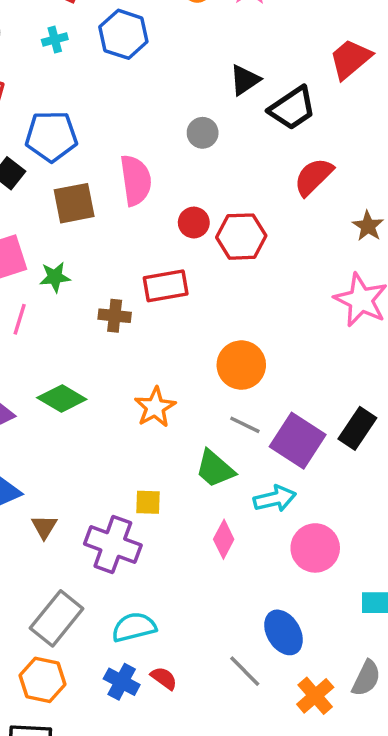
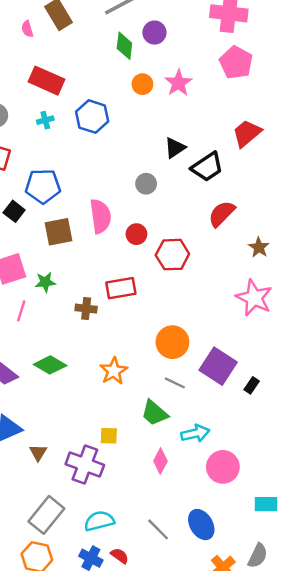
red circle: (194, 223) -> (136, 234), moved
black rectangle: (357, 428) -> (252, 385), size x0.6
purple square: (298, 441) -> (218, 366), moved
gray line: (245, 671) -> (158, 529), moved

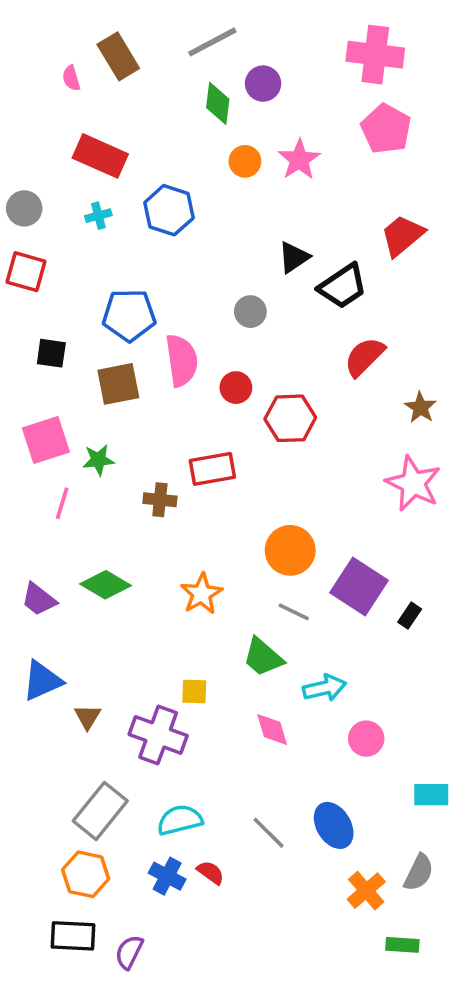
blue pentagon: (43, 186) -> (129, 315), moved
black square: (14, 211) -> (51, 353), turned -30
pink diamond: (160, 461) -> (272, 730), turned -45
pink circle: (223, 467) -> (366, 739), size x0.7

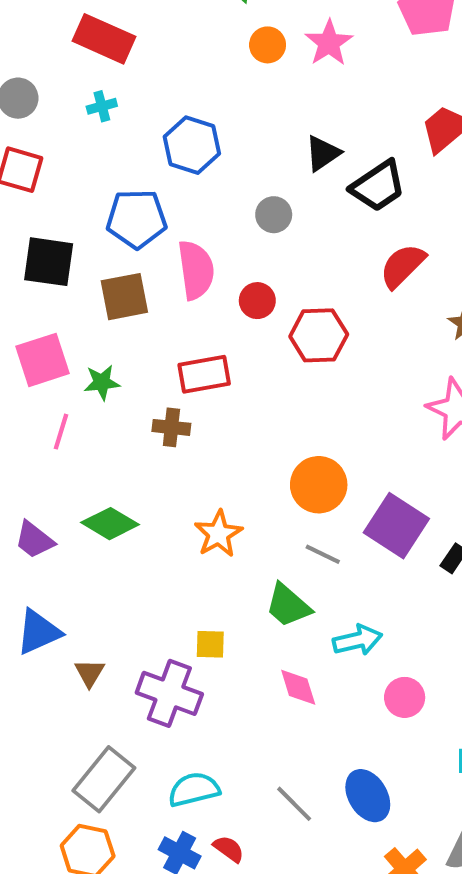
blue hexagon: (169, 210) -> (192, 145), moved
black square: (51, 353) -> (49, 262), size x1.5
red rectangle: (212, 469) -> (204, 374), moved

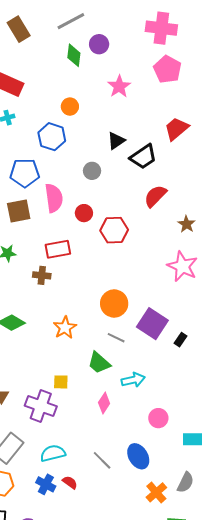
orange circle: (268, 45) -> (70, 107), moved
pink diamond: (298, 687) -> (104, 403), turned 50
pink circle: (405, 697) -> (158, 418), moved

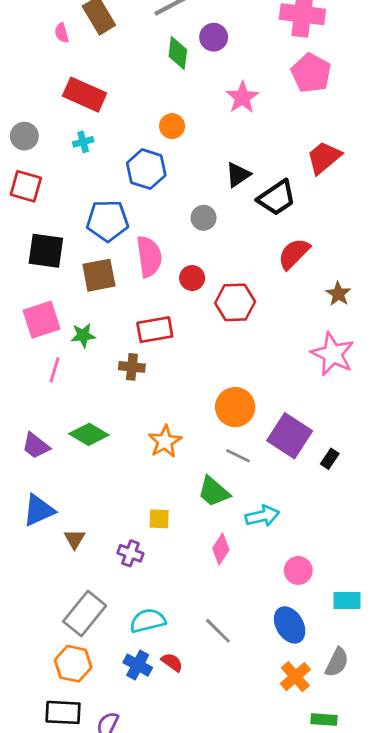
purple cross: (41, 406) -> (130, 553), size x0.6
blue ellipse: (138, 456) -> (290, 625), moved

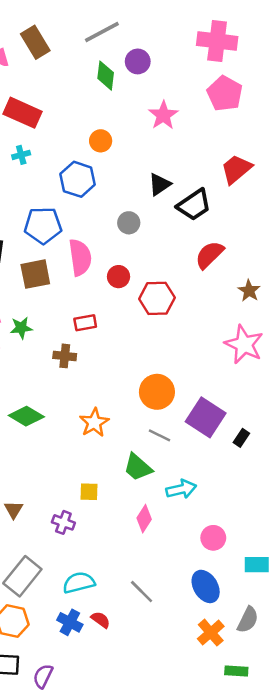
red rectangle: (155, 330) -> (85, 323), size x0.7

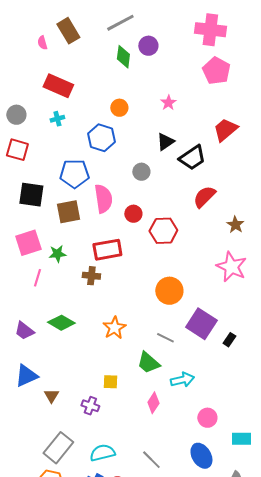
pink star: (163, 115) -> (168, 103), moved, size x0.7
red rectangle: (85, 323) -> (107, 250), size x1.6
orange circle: (157, 392) -> (169, 291), moved

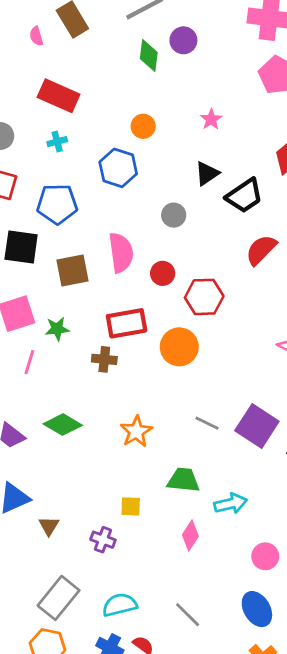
blue pentagon: (74, 174) -> (57, 204), moved
orange circle: (169, 291) -> (179, 347), moved
gray line: (165, 338) -> (207, 423), moved
green trapezoid: (148, 363) -> (183, 480), turned 145

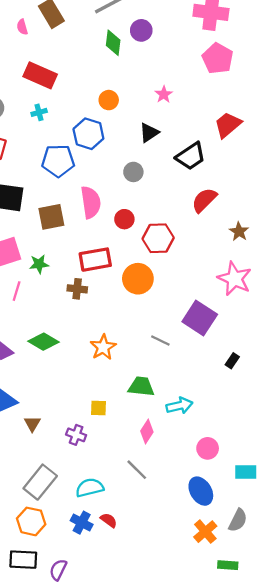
black triangle: (207, 173) -> (149, 133), moved
blue pentagon: (57, 204) -> (58, 161), moved
purple square: (257, 426) -> (200, 318), moved
gray line: (188, 615) -> (137, 470), moved

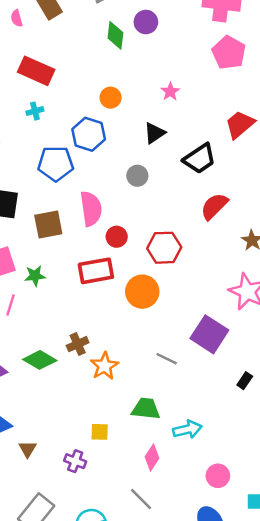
red circle: (124, 219) -> (117, 237), moved
brown cross: (77, 289) -> (78, 344), moved, turned -30

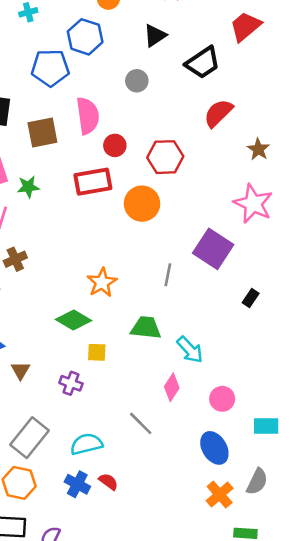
brown cross: (78, 344) -> (15, 259), moved
gray line: (167, 359) -> (168, 275), turned 75
green diamond: (40, 360) -> (73, 320), moved
cyan arrow: (187, 429) -> (190, 350), turned 60
pink diamond: (152, 457) -> (172, 387), moved

